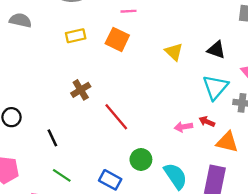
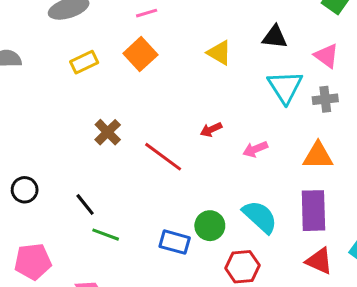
orange square: (117, 39) -> (140, 54), turned 35
red arrow: (207, 122) -> (211, 129), moved, turned -35
green circle: (141, 159) -> (210, 226), moved
green line: (62, 175) -> (106, 235), moved

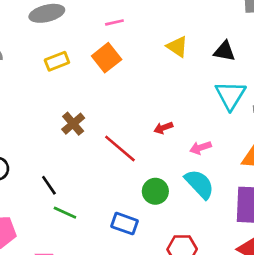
yellow triangle: (219, 53) -> (177, 47), moved
cyan semicircle: (260, 217) -> (199, 184), moved
green circle: (210, 226) -> (155, 191), moved

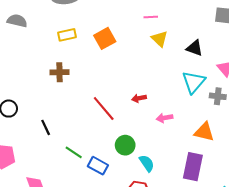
pink line: (114, 22) -> (151, 17), moved
brown cross: (73, 124) -> (59, 72), moved, turned 30
cyan semicircle: (199, 184) -> (147, 163), moved, size x0.7
green line: (65, 213) -> (74, 152), moved

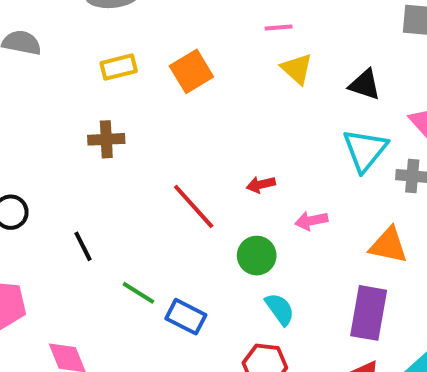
green circle: (125, 145) -> (257, 256), moved

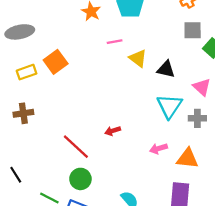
yellow triangle: (297, 69) -> (138, 58), moved
orange square: (191, 71) -> (56, 62), moved
pink arrow: (311, 221) -> (158, 149), moved
green circle: (257, 256) -> (80, 179), moved

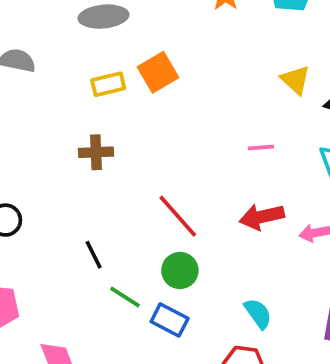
pink line: (115, 42) -> (261, 148), moved
red arrow: (113, 131) -> (262, 217), moved, size x1.6
black line: (16, 175) -> (94, 255), moved

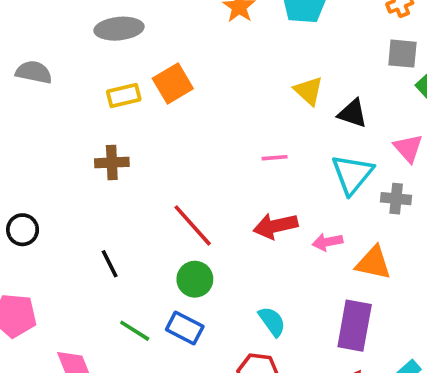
green line: (125, 297) -> (135, 331), moved

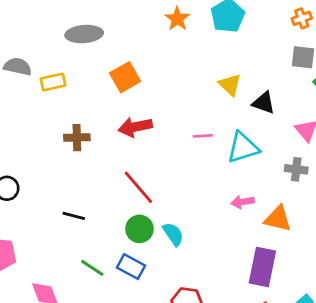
yellow rectangle: (124, 95) -> (53, 82), moved
cyan triangle: (352, 174) -> (243, 148), moved, turned 32
red arrow: (276, 226) -> (135, 127), moved
black line: (110, 264) -> (74, 216), turned -50
cyan semicircle: (272, 322) -> (173, 234), moved

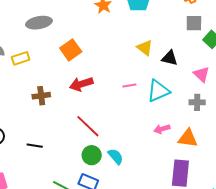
black line: (74, 216) -> (35, 146), moved

